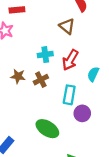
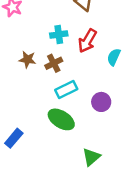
cyan rectangle: (69, 95) -> (66, 89), moved, turned 54

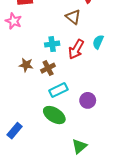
cyan semicircle: (114, 57) -> (98, 42), moved

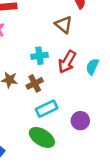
cyan semicircle: (98, 42) -> (92, 67), moved

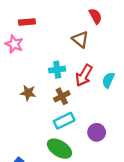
brown cross: (35, 83) -> (62, 96), moved

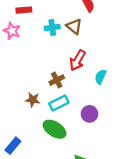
cyan cross: (57, 70) -> (52, 28), moved
cyan semicircle: (108, 80) -> (100, 77), moved
brown star: (28, 93) -> (33, 100), moved

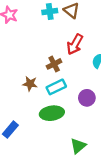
green ellipse: (55, 129) -> (52, 113), turned -40

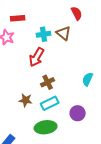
red arrow: (75, 44) -> (37, 57), moved

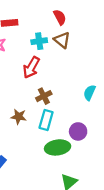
red semicircle: (77, 13) -> (60, 17), moved
cyan rectangle: (50, 103) -> (46, 120), turned -48
green ellipse: (46, 127) -> (58, 147), moved

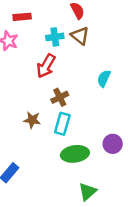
cyan semicircle: (90, 93) -> (104, 78), moved
purple circle: (78, 131) -> (113, 144), moved

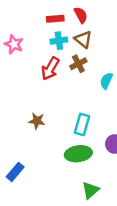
red rectangle: (22, 17) -> (55, 19), moved
brown cross: (60, 97) -> (78, 64), moved
cyan rectangle: (62, 124) -> (82, 125), moved

